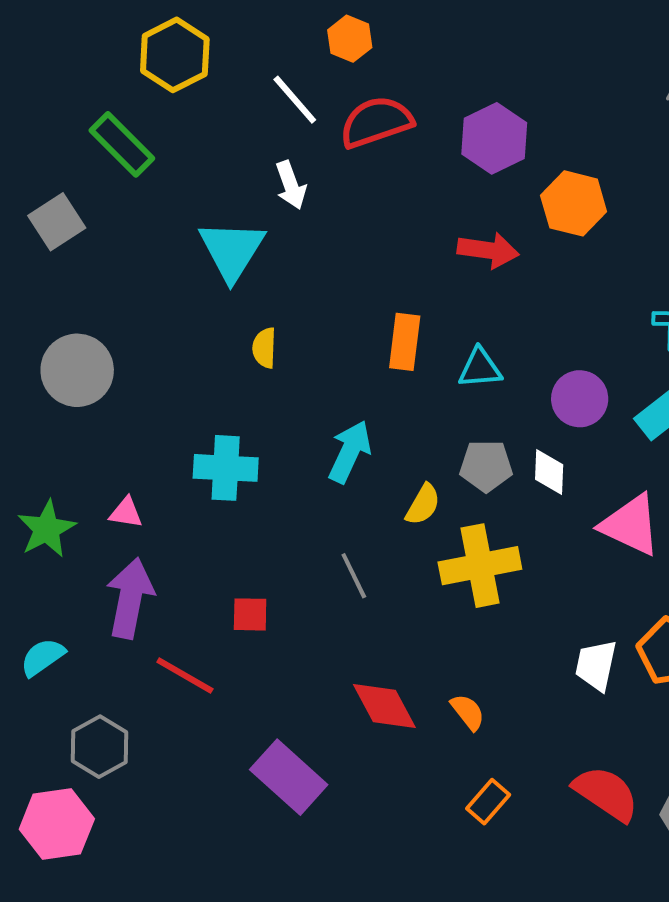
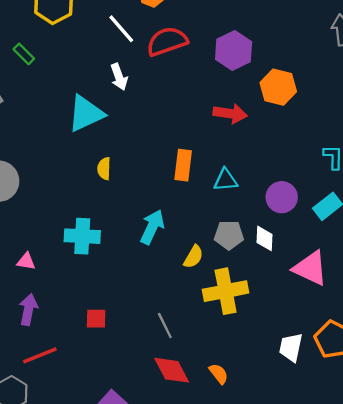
green rectangle: (122, 144) -> (24, 54), size x0.6
cyan triangle: (232, 250) -> (86, 114), turned 33
gray line: (354, 576) -> (165, 326), moved
purple arrow: (130, 598) -> (28, 309), size x0.7
red line: (185, 675) -> (40, 355), moved, turned -52

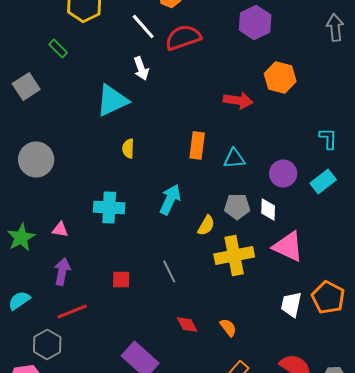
purple hexagon: (234, 50) -> (255, 22), moved
pink triangle: (310, 268) -> (288, 246), moved
gray line: (165, 326) -> (169, 272), moved
red diamond: (172, 370) -> (187, 324), size x0.7

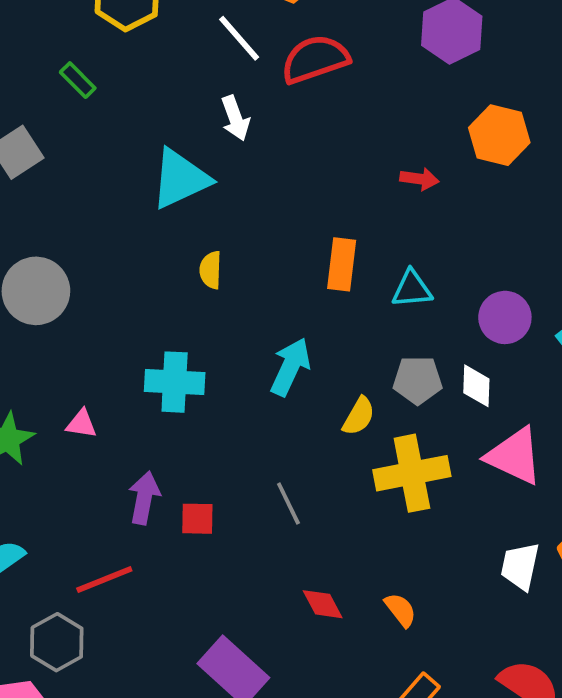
red arrow: (238, 100) -> (419, 179), size x0.7
purple arrow: (62, 272) -> (144, 498), moved

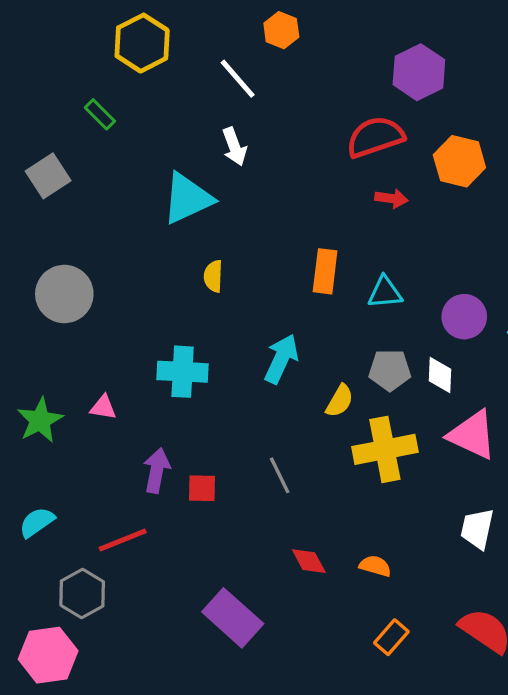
red semicircle: (315, 59) -> (375, 137), moved
orange semicircle: (400, 610) -> (375, 566), turned -36

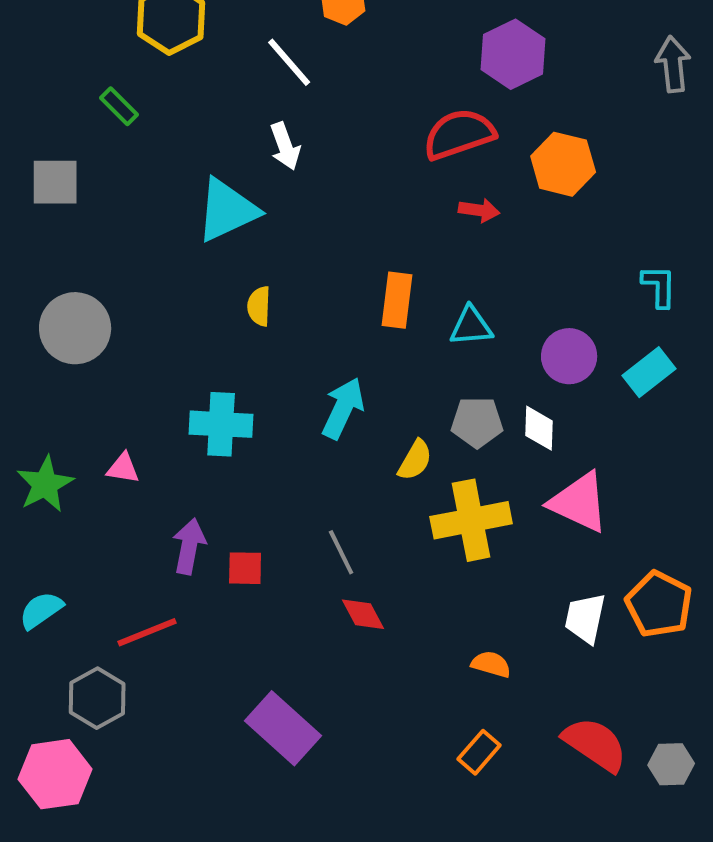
gray square: (48, 176) -> (55, 182), turned 33
red diamond: (309, 561) -> (363, 614), moved
orange semicircle: (375, 566) -> (491, 664), moved

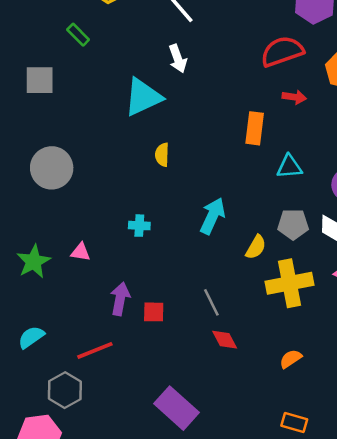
orange rectangle: (397, 300) -> (255, 128), moved
cyan cross: (221, 424) -> (139, 226), size x0.6
orange semicircle: (491, 664) -> (291, 359), moved, turned -50
orange rectangle: (479, 752) -> (294, 422), turned 65

